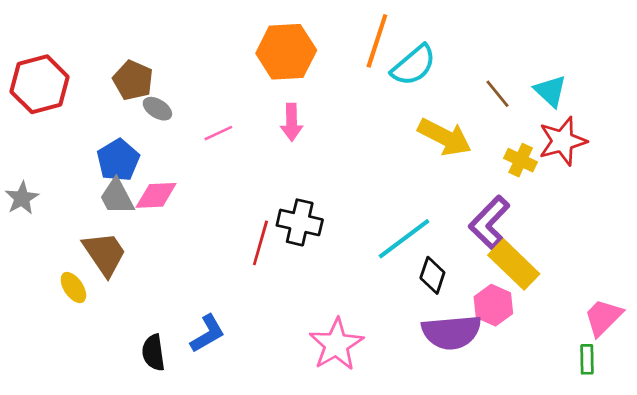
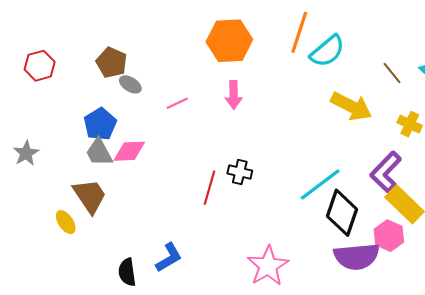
red hexagon: (40, 84) -> (40, 66), size x0.7
black cross: (300, 222) -> (240, 172), size x0.7
black diamond: (432, 275) -> (342, 213), size x1.6

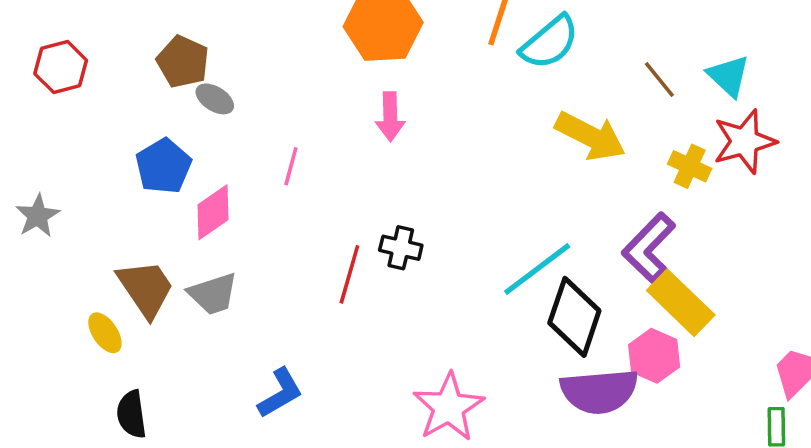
pink line: (177, 103) -> (291, 166), moved, turned -50
pink diamond: (129, 151) -> (213, 212), turned -32
gray trapezoid: (99, 152) -> (213, 294), moved, turned -80
black semicircle: (127, 272) -> (132, 414), moved

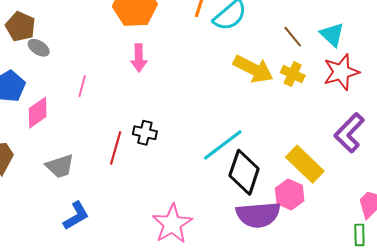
yellow cross: (690, 166) -> (293, 74), moved
purple L-shape: (649, 248) -> (349, 133), moved
gray trapezoid: (213, 294) -> (60, 166), moved

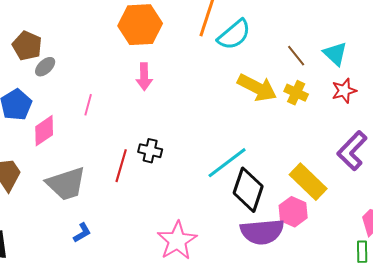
gray ellipse: (39, 48) -> (45, 67), turned -75
red star: (341, 72) -> (344, 91), size x0.7
gray trapezoid: (60, 166) -> (66, 184), size x1.4
blue L-shape: (76, 216) -> (82, 233), size x0.7

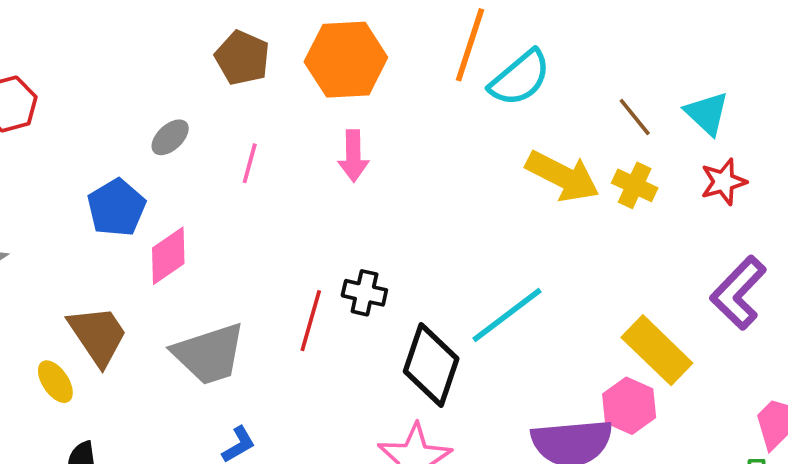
brown pentagon: (27, 46) -> (242, 58), moved
pink line: (88, 105) -> (250, 163), moved
black diamond: (248, 190) -> (431, 365), moved

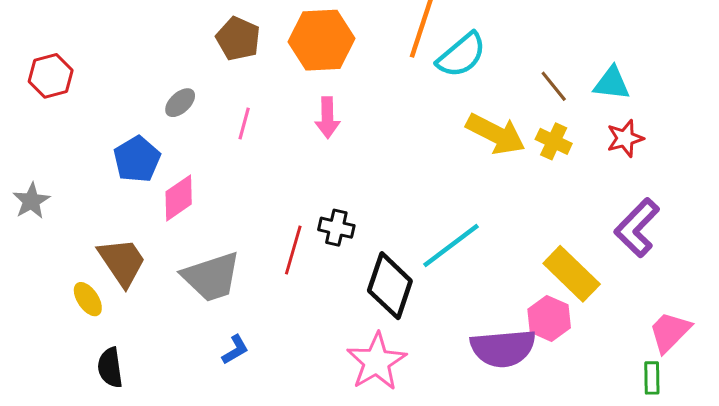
cyan triangle: (707, 113) -> (612, 83), turned -36

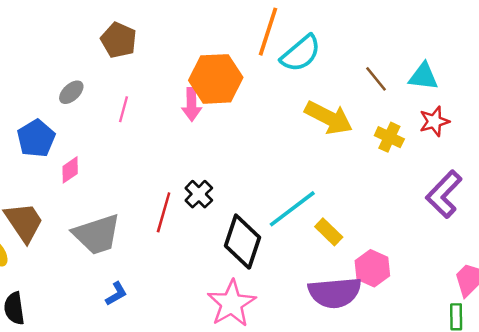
orange hexagon: (321, 40) -> (216, 79), moved
yellow cross: (554, 141) -> (389, 137), moved
pink diamond: (179, 198) -> (70, 170), size x0.7
black cross: (336, 228) -> (199, 194), turned 32
yellow rectangle: (572, 274) -> (329, 232), moved, size x0.6

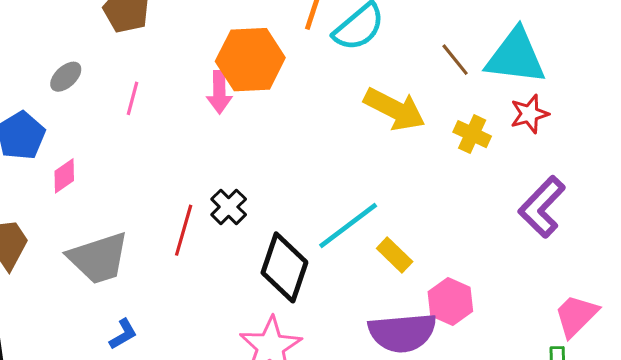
cyan triangle: (423, 76) -> (516, 57), size x1.6

